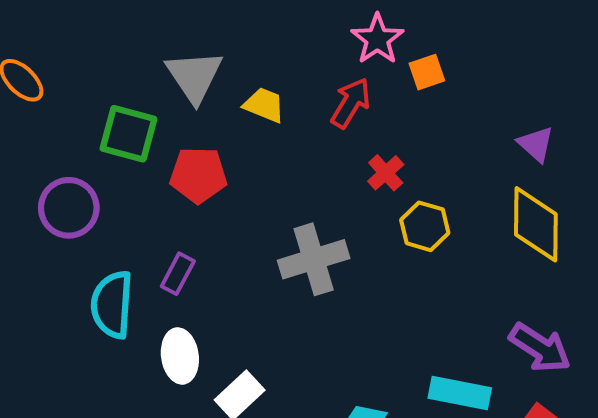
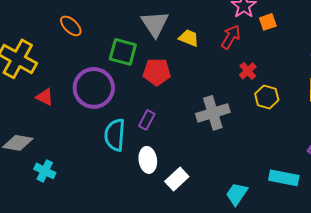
purple circle: (69, 208) -> (94, 88), size x1.4

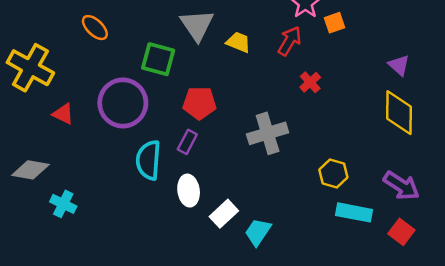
red pentagon: (157, 72) -> (199, 103), moved
yellow hexagon: (267, 97) -> (333, 174), moved
cyan trapezoid: (237, 194) -> (258, 232), moved

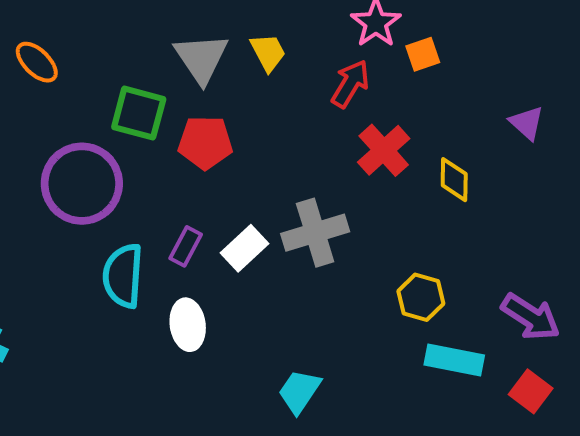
yellow trapezoid: (238, 42) -> (268, 52), moved, turned 40
red cross: (310, 82) -> (384, 150), size x1.5
red pentagon: (199, 103) -> (205, 142), moved
yellow diamond: (399, 113) -> (454, 180), moved, size x0.6
white rectangle: (224, 214) -> (244, 248), moved

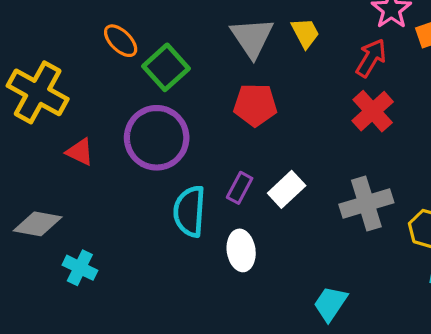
green square: (139, 113) -> (166, 67), moved, turned 33
red cross: (384, 150) -> (373, 111), moved
gray cross: (315, 233) -> (366, 204), moved

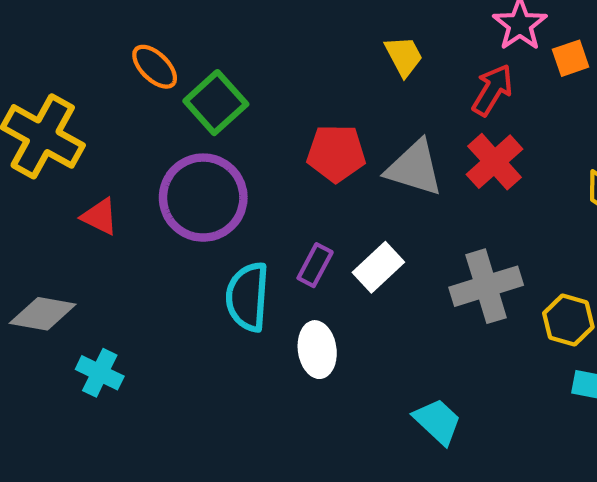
gray triangle: (252, 38) -> (414, 168), moved, turned -39
cyan trapezoid: (330, 304) -> (438, 421), turned 99

